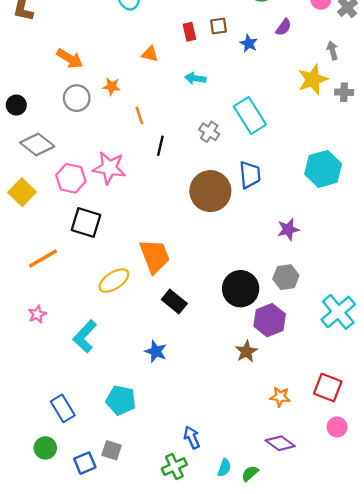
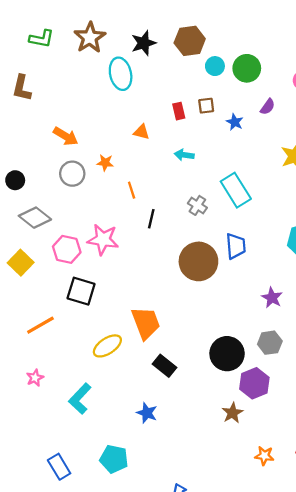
purple star: (288, 229) -> (272, 298), turned -30

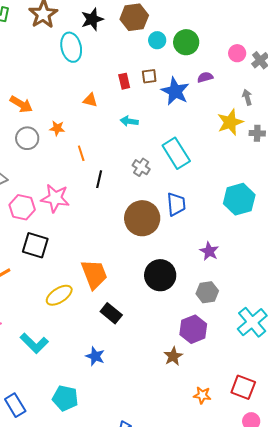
purple semicircle: (268, 107) -> (205, 77), turned -140
blue star: (235, 122) -> (175, 91), size x1.8
black circle: (227, 354) -> (160, 275), moved
cyan L-shape: (80, 399) -> (34, 343), turned -88

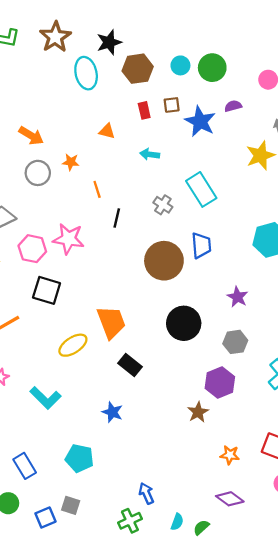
brown hexagon: (134, 17) -> (138, 69), moved

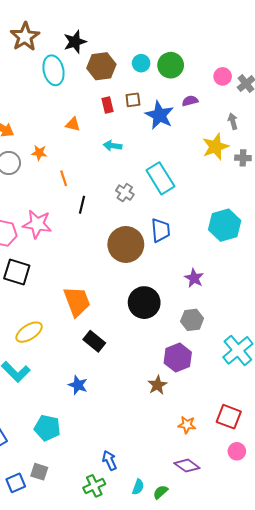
yellow ellipse: (73, 345) -> (29, 332), moved

